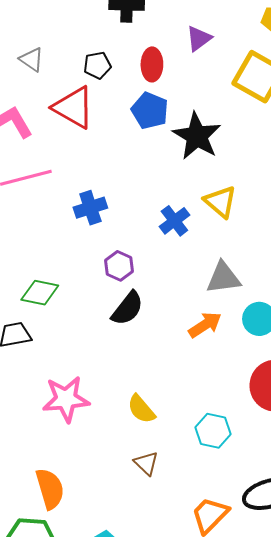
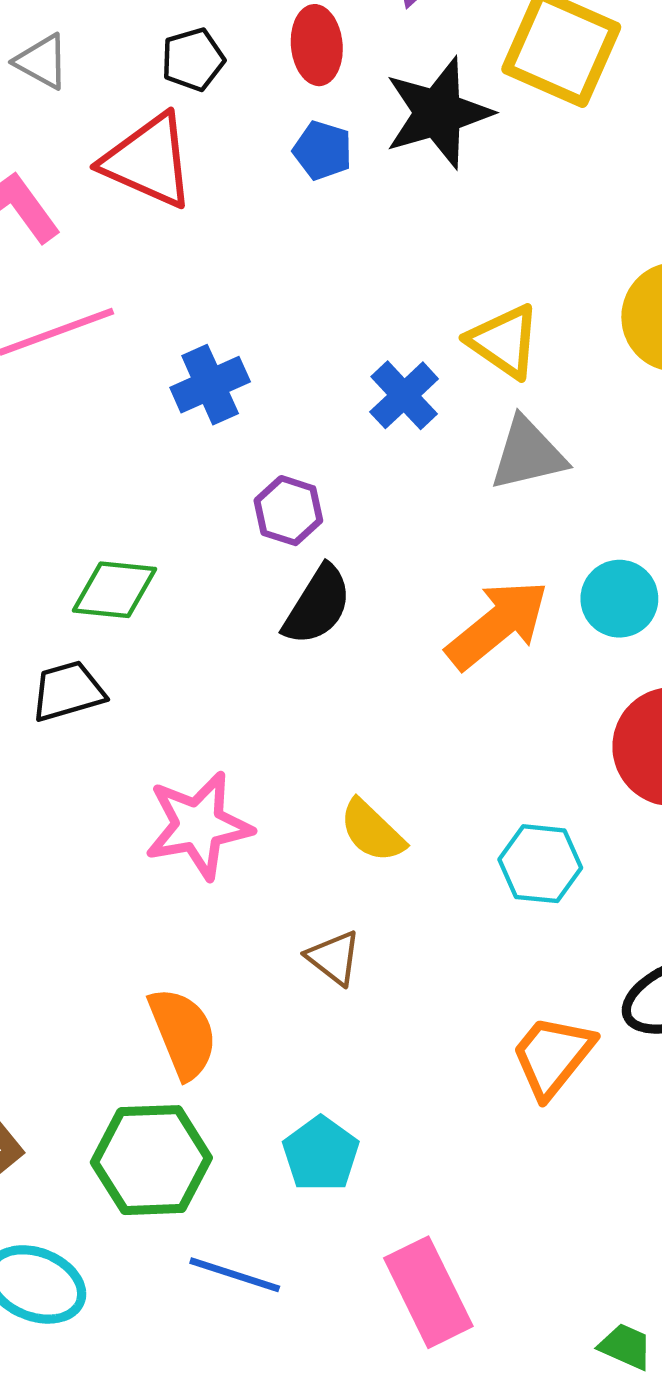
blue pentagon: (150, 111) -> (323, 150), size x0.7
black star: (197, 136) -> (438, 113), moved, turned 30
gray triangle: (223, 278) -> (528, 454), moved
orange arrow: (205, 325) -> (497, 625), size x1.4
brown triangle: (146, 463) -> (334, 958), moved

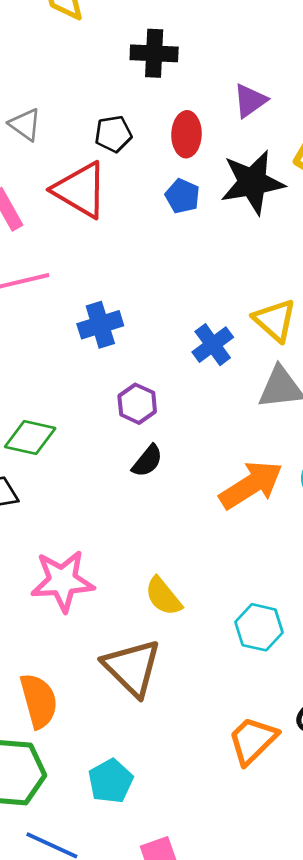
black semicircle: (317, 605) -> (147, 461), size x0.7
brown triangle: (334, 958) -> (132, 668), size x1.8

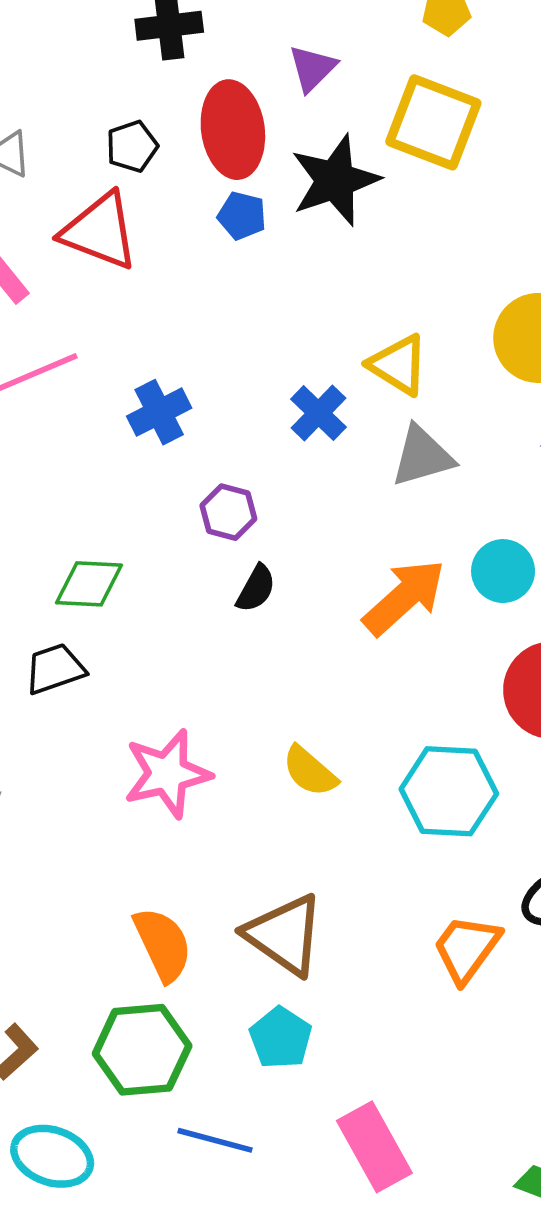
red ellipse: (187, 134) -> (233, 130), size x1.5
cyan hexagon: (259, 627) -> (449, 791), size x1.4
brown triangle: (132, 668) -> (284, 935), moved

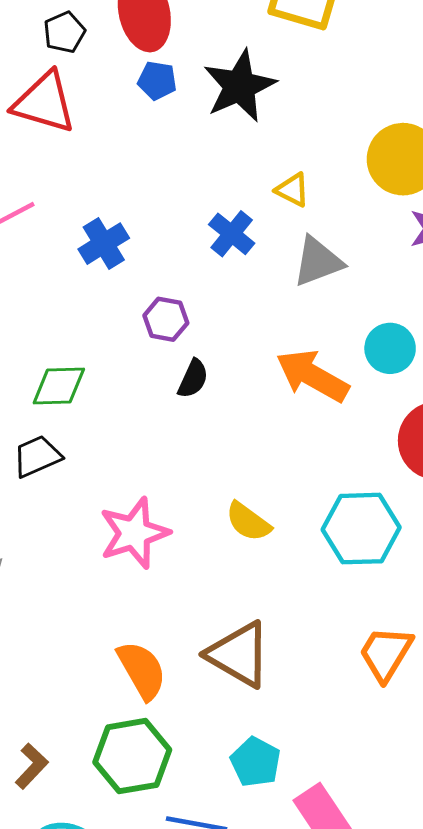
black star: (335, 180) -> (240, 86), moved
yellow triangle: (398, 365) -> (292, 190), size x0.7
orange arrow: (404, 597) -> (312, 376), turned -104
cyan pentagon: (281, 1038) -> (256, 762), moved

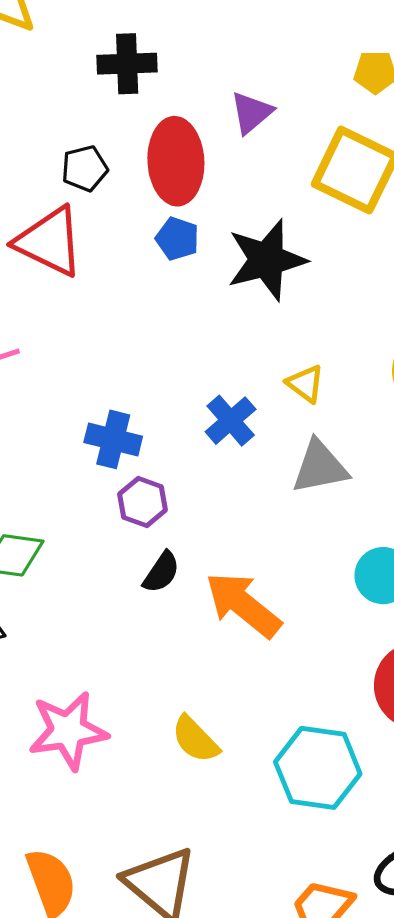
blue cross: (104, 244) -> (113, 439), moved, turned 36
orange arrow: (312, 376) -> (243, 605), moved

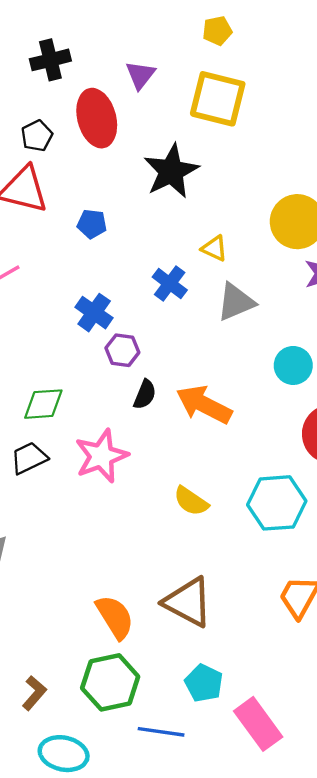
blue pentagon: (177, 239) -> (92, 224), moved
blue cross: (113, 439) -> (94, 313), turned 33
pink star: (68, 731) -> (101, 456), moved

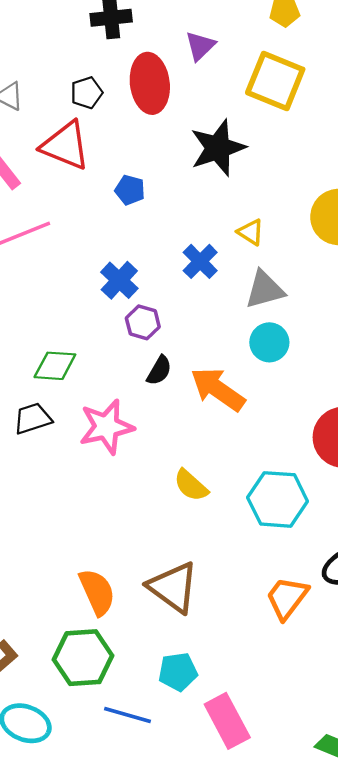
cyan circle: (293, 365) -> (269, 342), moved
cyan pentagon: (204, 683) -> (178, 672), turned 30

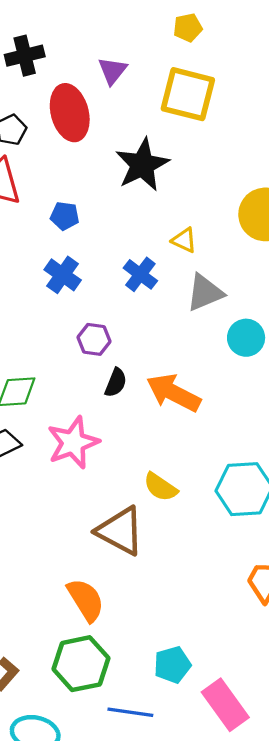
blue cross: (119, 280) -> (63, 275), moved
cyan circle: (269, 342) -> (246, 338), moved
brown triangle: (173, 587) -> (120, 531), moved

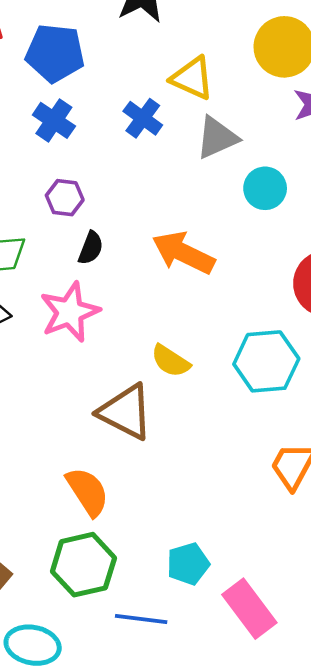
blue pentagon: (65, 216) -> (55, 53), size x1.8
yellow triangle: (184, 240) -> (192, 78), size x1.5
purple hexagon: (94, 339) -> (65, 198), moved
black semicircle: (116, 383) -> (91, 248), moved

